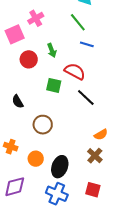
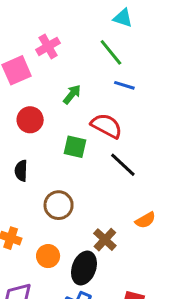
green arrow: (52, 50) -> (72, 94), turned -120
red circle: (29, 59) -> (30, 120), moved
black semicircle: (18, 101) -> (21, 171), turned 32
brown cross: (95, 156) -> (105, 240), moved

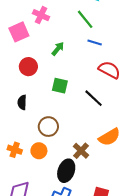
pink cross: (48, 46) -> (41, 15), turned -35
red semicircle: (106, 126) -> (109, 70), moved
orange semicircle: (145, 220) -> (109, 137), size x1.5
orange circle: (48, 256) -> (39, 151), moved

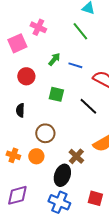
blue line: (95, 42) -> (75, 65), moved

